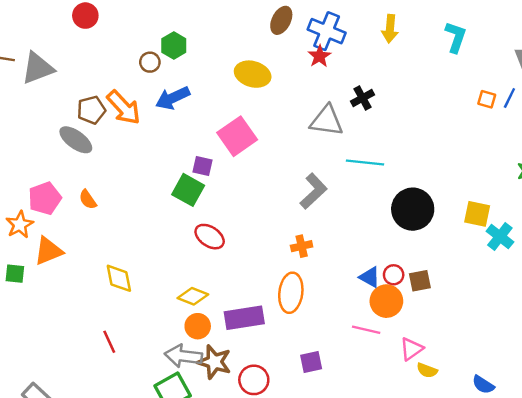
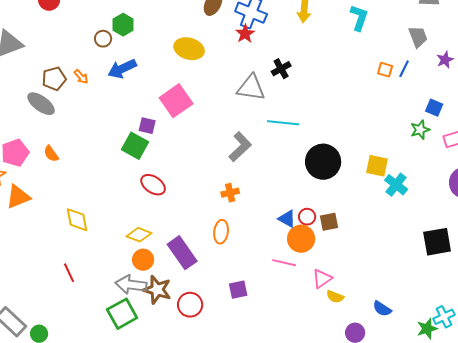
orange arrow: (124, 108) -> (81, 77), size x0.5
orange ellipse: (291, 293) -> (221, 232), size x0.7
purple rectangle: (244, 318) -> (182, 253), turned 64

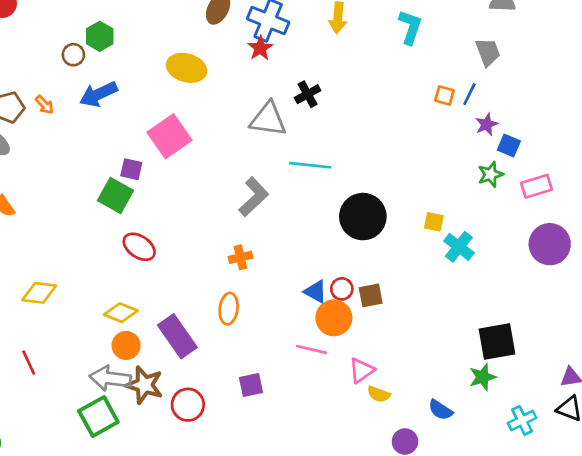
purple star: (445, 60) -> (487, 124), moved
yellow square: (377, 166) -> (434, 222), size x0.7
yellow diamond: (77, 220) -> (39, 293), turned -72
black square: (437, 242) -> (497, 342), moved
green star: (427, 329) -> (483, 377), moved

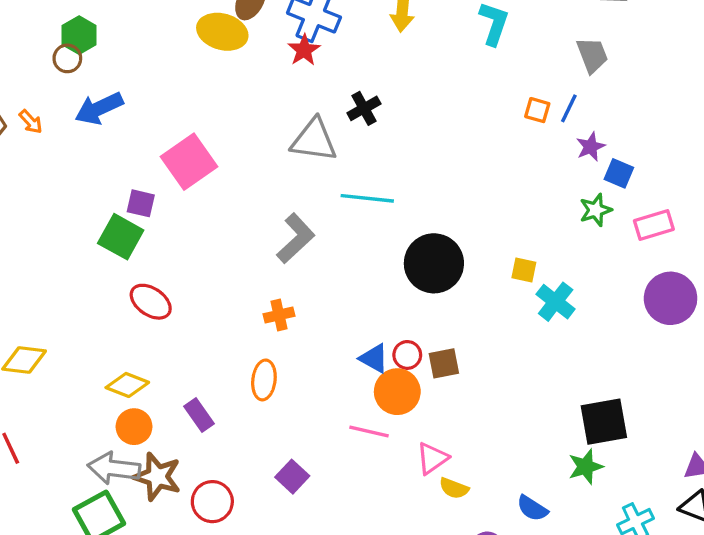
green hexagon: (100, 36) -> (79, 35), moved
yellow ellipse: (187, 68) -> (222, 32), moved
purple rectangle: (177, 336) -> (199, 415), size x0.6
purple square: (251, 385) -> (292, 477), turned -35

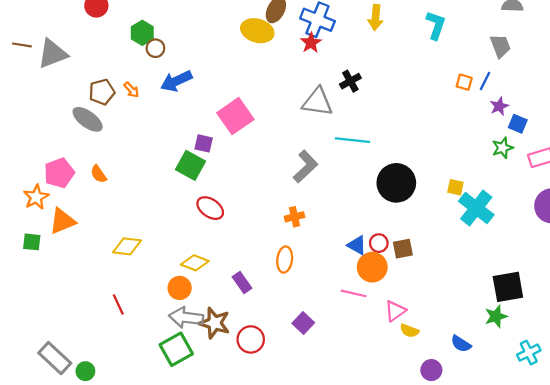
green hexagon: (79, 35) -> (142, 33), moved
cyan cross: (556, 302) -> (476, 208), size x1.4
orange circle: (134, 427) -> (180, 288), moved

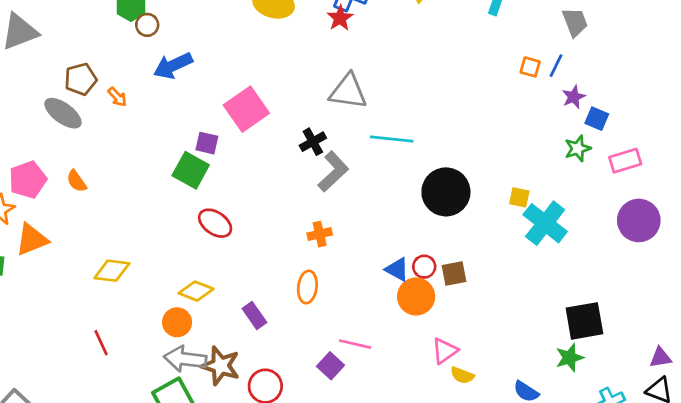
black cross: (350, 81) -> (313, 142), moved
orange arrow: (131, 90) -> (117, 97), moved
pink line: (354, 293) -> (355, 344), moved

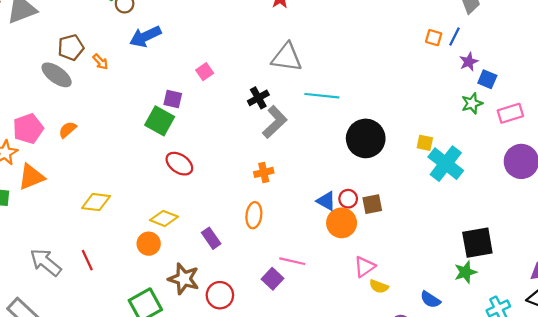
pink square: (246, 109) -> (205, 72), size x0.5
orange semicircle: (77, 181) -> (68, 130), turned 84
gray arrow: (185, 359) -> (46, 262), moved, turned 32

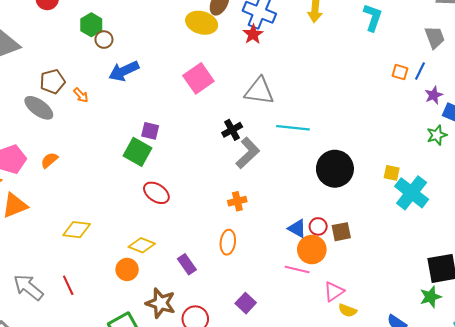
pink square: (205, 72) -> (198, 78), moved, size x1.8
pink line: (292, 261) -> (297, 269), moved

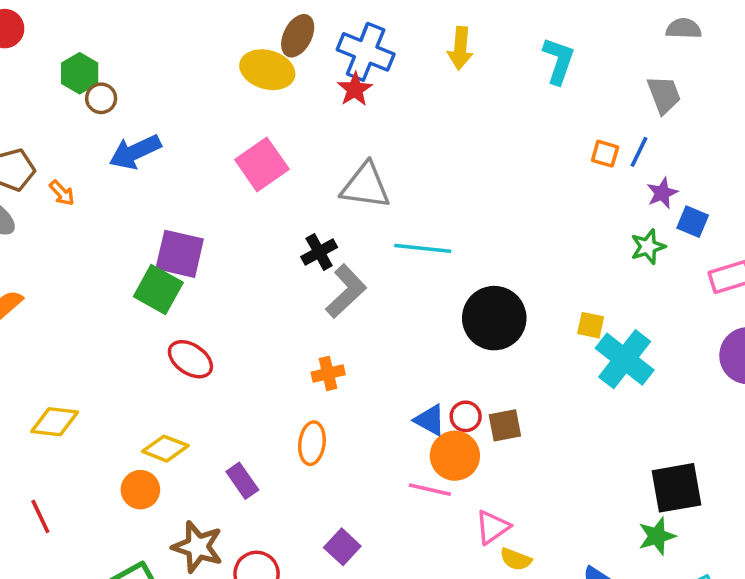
purple square: (150, 131) -> (180, 254), size x1.6
green star: (437, 135) -> (648, 247), moved

